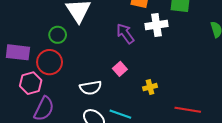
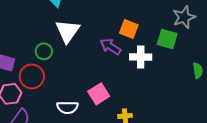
purple arrow: (125, 34) -> (110, 47), moved, turned -30
pink square: (120, 69) -> (99, 94), size x1.5

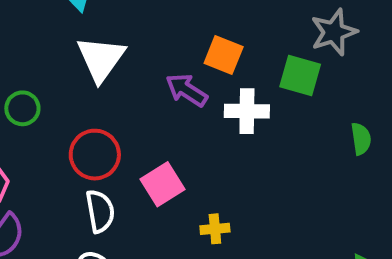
green circle: (44, 51) -> (22, 108), moved
red circle: (32, 76) -> (95, 155), moved
white semicircle: (67, 107) -> (100, 211), turned -100

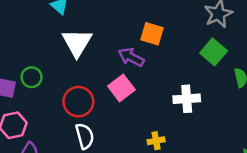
green square: (300, 75) -> (214, 52), moved, turned 30
white cross: (247, 111) -> (187, 99), moved
pink square: (163, 184) -> (121, 88), moved

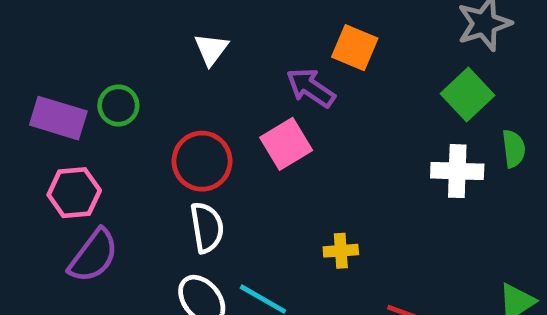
white triangle: (77, 43) -> (211, 49), size x0.6
white cross: (187, 99) -> (457, 171), moved

